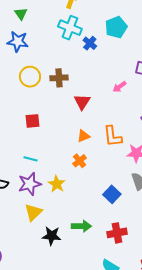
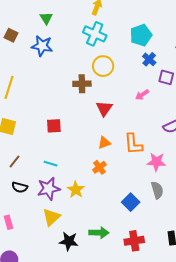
blue cross: (90, 43) -> (149, 59), moved
yellow circle: (30, 77) -> (103, 66), moved

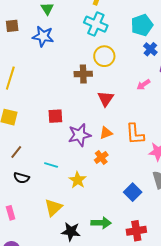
brown square: (11, 35) -> (12, 26), turned -32
cyan line: (51, 164) -> (51, 165), moved
purple star: (49, 189) -> (80, 135), moved

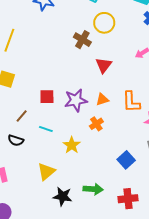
brown cross: (83, 74) -> (82, 40), turned 30
red square: (55, 116) -> (47, 97), moved
brown line: (16, 152) -> (22, 116), moved

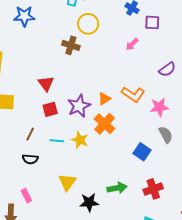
red triangle: (104, 65) -> (46, 84), moved
orange L-shape: (131, 102) -> (133, 94), turned -40
orange cross: (96, 124) -> (105, 124), size x1.5
yellow star: (72, 145) -> (80, 140), moved

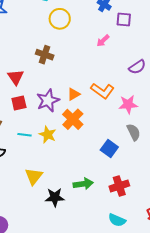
brown cross: (71, 45) -> (45, 55), moved

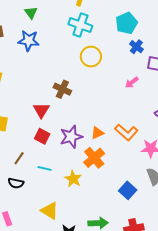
brown cross: (45, 55) -> (62, 89), moved
red square: (19, 103) -> (42, 136), turned 35
yellow star: (48, 135) -> (73, 179), moved
yellow triangle: (34, 176) -> (50, 211), turned -42

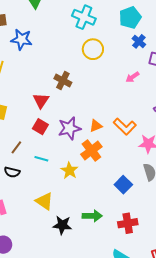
blue star: (29, 41) -> (22, 39), moved

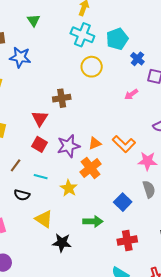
cyan pentagon: (130, 18) -> (117, 39), moved
brown cross: (63, 80) -> (62, 98), turned -36
black semicircle: (12, 172) -> (22, 195), moved
green arrow: (92, 216) -> (93, 221), moved

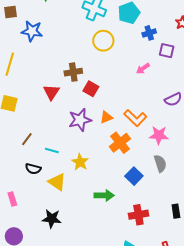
blue cross: (137, 59) -> (149, 33), turned 32
red square: (39, 144) -> (91, 89), moved
orange cross: (91, 168) -> (120, 143), moved
yellow triangle: (44, 219) -> (57, 182), moved
black star: (62, 243) -> (52, 219), moved

